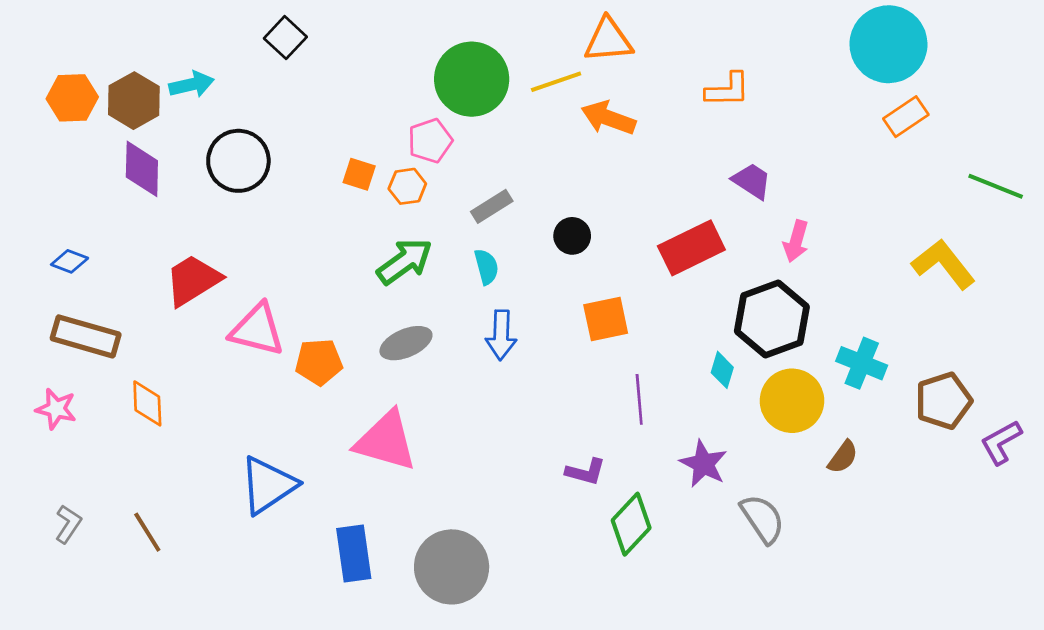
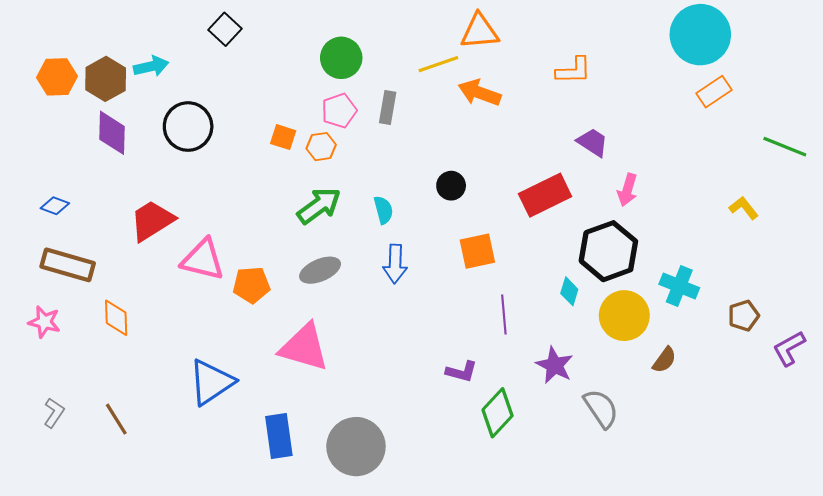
green circle: (472, 79) -> (341, 58), moved, size x0.7
gray rectangle: (492, 206) -> (388, 107), moved, turned -48
yellow L-shape: (943, 264) -> (744, 208), size x0.6
brown pentagon: (943, 401) -> (744, 316), size x0.7

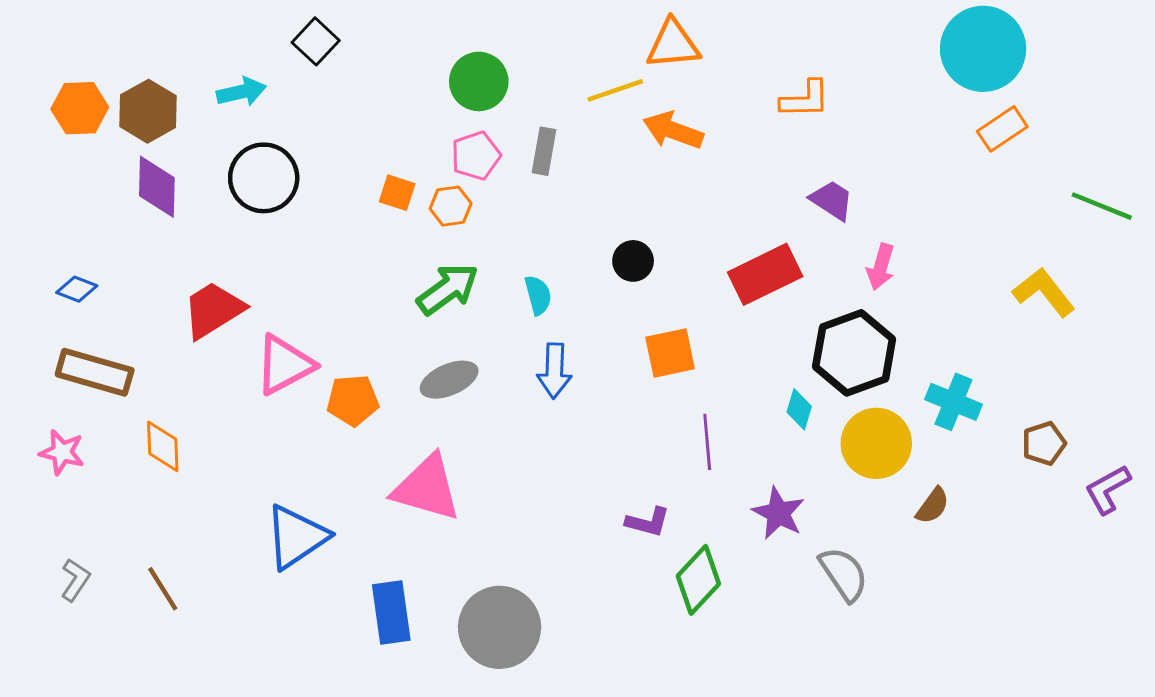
cyan arrow: (151, 66) -> (241, 92), moved
yellow L-shape: (744, 208) -> (1044, 292), size x1.5
pink triangle: (203, 260) -> (284, 365), turned -42

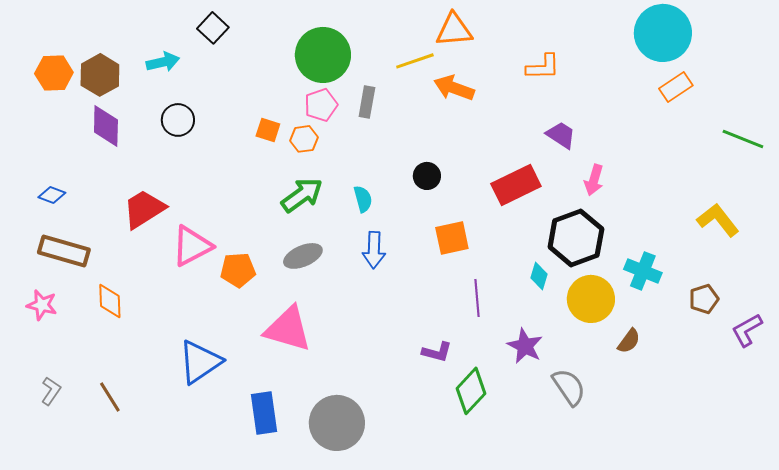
green circle: (479, 81) -> (323, 55), size x1.4
black circle: (264, 178) -> (178, 120), size x0.7
yellow L-shape: (1044, 292) -> (718, 220), moved

